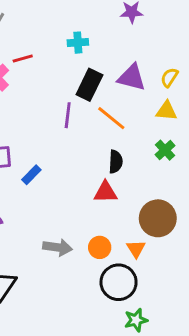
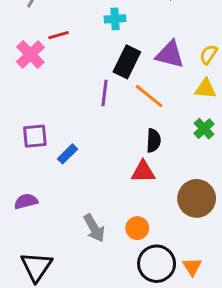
gray arrow: (58, 247) -> (94, 228), turned 52
orange triangle: (136, 249) -> (192, 267), moved

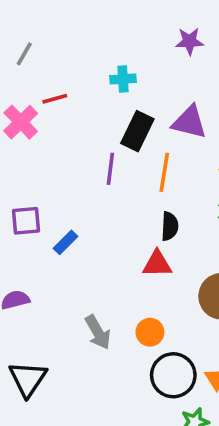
orange line: (149, 96) -> (164, 172), turned 60

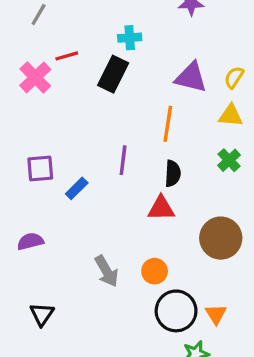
black rectangle: (137, 131) -> (113, 74), moved
purple line: (110, 169) -> (123, 160), moved
black triangle: (28, 379) -> (42, 314), size x0.7

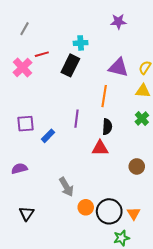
brown circle: (221, 238) -> (137, 166), size x0.6
orange circle: (155, 271) -> (86, 207), moved

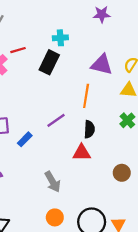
purple line: (77, 119) -> (56, 120), turned 48
gray arrow: (66, 187) -> (53, 182), moved
orange circle: (86, 207) -> (55, 217), moved

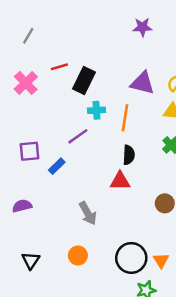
cyan cross: (60, 38) -> (97, 110), moved
red line: (18, 50) -> (59, 67), moved
purple line: (56, 120) -> (78, 136), moved
orange circle: (55, 217) -> (78, 255), moved

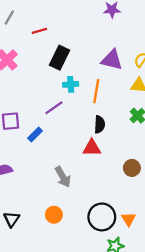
red line: (59, 67) -> (39, 31), moved

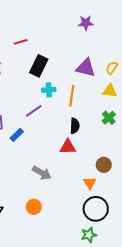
gray arrow: (63, 177) -> (42, 173), turned -30
black circle: (102, 217) -> (96, 209), moved
orange triangle: (129, 219) -> (90, 183), moved

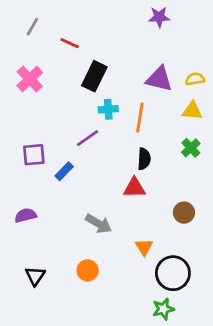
red line: (21, 42) -> (70, 43), turned 40
yellow semicircle: (112, 68) -> (195, 79), turned 48
orange triangle: (90, 183) -> (144, 247), moved

